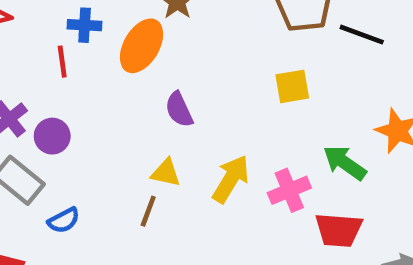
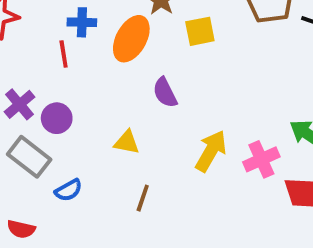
yellow square: (292, 86) -> (200, 31), moved
yellow triangle: (166, 173) -> (127, 142), moved
brown line: (148, 211) -> (143, 198), moved

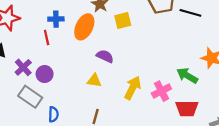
purple semicircle: (165, 93) -> (105, 56), turned 144
yellow triangle: (127, 142) -> (94, 81), moved
blue semicircle: (68, 190) -> (53, 114), turned -56

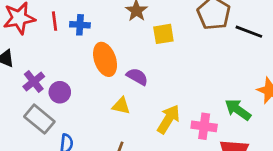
orange ellipse: (84, 27) -> (105, 59), moved, turned -50
red line: (47, 38) -> (54, 21), moved
pink cross: (161, 91) -> (204, 126), turned 30

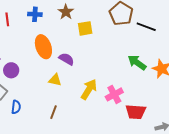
blue cross: (80, 25) -> (35, 14), moved
green arrow: (238, 110) -> (137, 63), moved
pink cross: (204, 126) -> (114, 94), turned -36

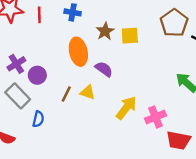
brown star: (66, 12) -> (105, 31), moved
brown line: (54, 112) -> (66, 94), moved

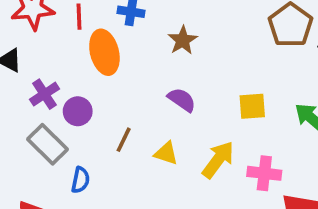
yellow square: (130, 36) -> (252, 106), moved
orange ellipse: (78, 52) -> (104, 52), moved
yellow triangle: (88, 92) -> (166, 153), moved
pink cross: (156, 117) -> (264, 173), turned 30

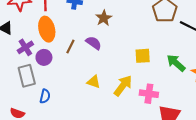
orange ellipse: (104, 52) -> (47, 29), moved
purple semicircle: (182, 100) -> (94, 43), moved
brown line: (124, 140) -> (70, 47), moved
gray rectangle: (48, 144) -> (27, 76), turned 30

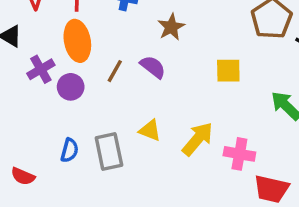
yellow square: (143, 56) -> (228, 71), moved
gray rectangle: (27, 76) -> (109, 151), moved

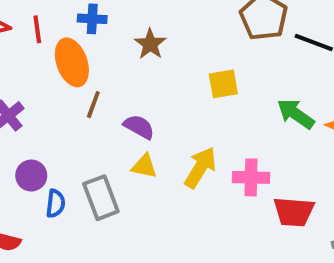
orange ellipse: (77, 41) -> (72, 62), moved
purple semicircle: (153, 67) -> (139, 127), moved
purple circle: (71, 87) -> (31, 176), moved

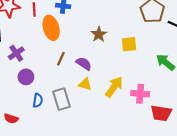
brown star: (150, 44) -> (99, 34), moved
brown line: (93, 105) -> (61, 59), moved
purple circle: (31, 176) -> (26, 77), moved

